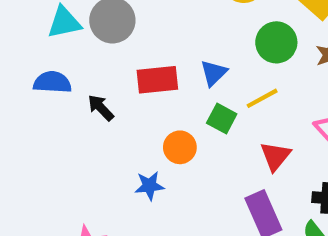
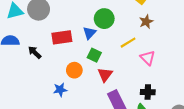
green circle: (276, 42) -> (104, 19), moved
yellow line: (262, 98) -> (128, 43), moved
red triangle: (275, 156) -> (105, 75), moved

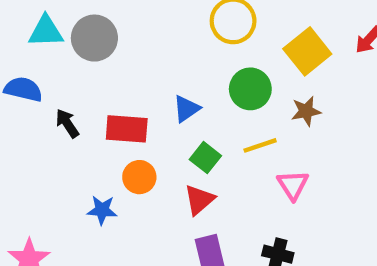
green circle: (104, 19) -> (250, 89), moved
red rectangle: (62, 37) -> (127, 129), moved
green square: (94, 55) -> (205, 158), moved

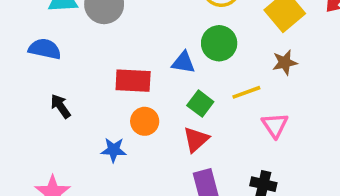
green circle: (250, 89) -> (219, 43), moved
blue triangle: (186, 109) -> (183, 62), turned 45
black arrow: (67, 123) -> (61, 106), moved

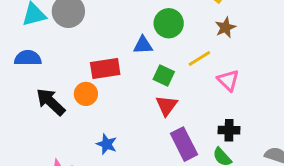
black arrow: (61, 106) -> (51, 102), size x1.5
orange circle: (145, 121) -> (86, 94), moved
blue star: (114, 150) -> (107, 144), moved, turned 30

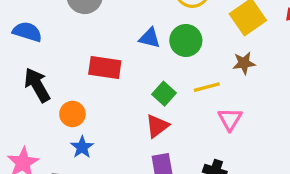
blue triangle: (143, 45) -> (150, 38), moved
orange circle: (86, 94) -> (72, 114), moved

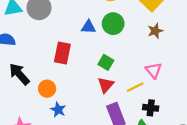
red rectangle: (105, 68) -> (62, 53), turned -75
yellow line: (207, 87) -> (135, 87), moved

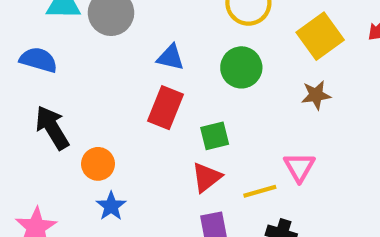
blue triangle: (88, 27) -> (171, 57), moved
red rectangle: (62, 53) -> (165, 108), moved
green square: (106, 62) -> (215, 136), turned 35

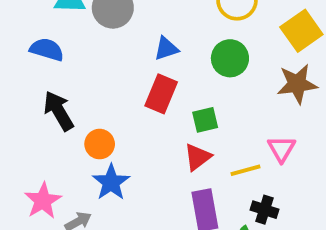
blue triangle: (171, 57) -> (166, 48), turned -32
brown star: (316, 95) -> (297, 84), size x1.5
blue star: (111, 206) -> (111, 182), size x1.4

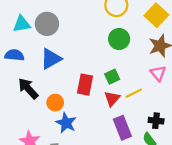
blue triangle: (166, 48) -> (51, 59), moved, size x1.5
red rectangle: (161, 94) -> (85, 85), moved
pink triangle: (281, 149) -> (158, 73), moved
yellow line: (246, 170) -> (134, 93), moved

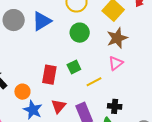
blue triangle: (51, 59) -> (42, 21), moved
pink triangle: (158, 73) -> (116, 63), turned 35
red triangle: (112, 99) -> (59, 106), moved

